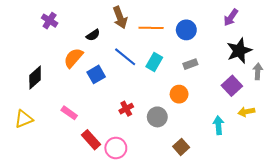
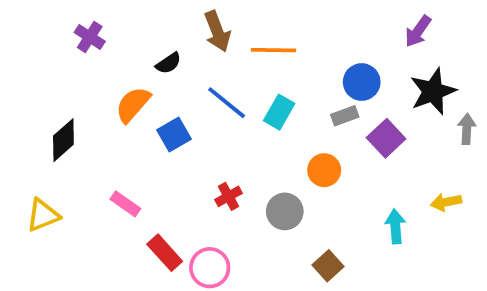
blue circle: (186, 30) -> (362, 82), moved
purple square: (232, 86) -> (386, 138), moved

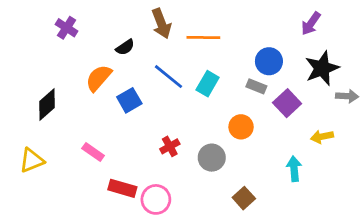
gray rectangle: (345, 116) -> (256, 86), turned 42
gray arrow: (467, 129) -> (347, 96), turned 90
yellow arrow: (446, 202) -> (322, 137), moved
red rectangle: (165, 253) -> (122, 188), turned -32

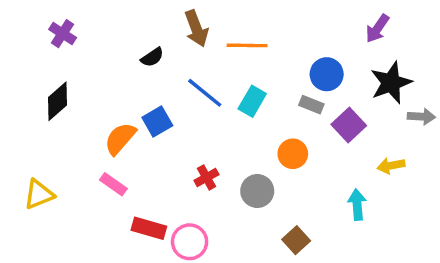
purple cross: (67, 28) -> (63, 34), moved
orange semicircle: (99, 78) -> (120, 139), moved
black diamond: (47, 105) -> (57, 101), moved

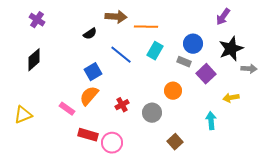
brown arrow: (196, 28) -> (116, 17), turned -65
cyan rectangle: (252, 101) -> (155, 51), moved
orange semicircle: (120, 139) -> (89, 96), moved

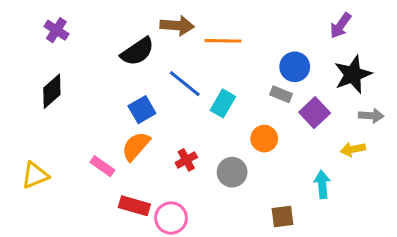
black semicircle: (90, 34) -> (137, 52), size x1.6
cyan rectangle: (155, 51) -> (223, 103), moved
gray arrow: (249, 69) -> (371, 116), moved
brown square: (175, 142) -> (283, 216), moved, turned 35

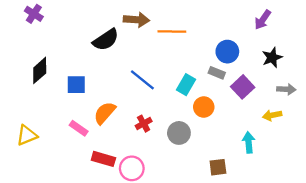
purple cross: (56, 30) -> (34, 14), moved
black star: (353, 74) -> (272, 57), size x0.7
blue line: (185, 84) -> (142, 80), moved
cyan rectangle: (223, 103) -> (186, 85), moved
blue square: (142, 110) -> (76, 85), moved, turned 30

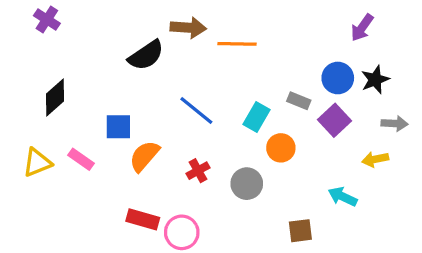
blue circle: (227, 52) -> (338, 78), moved
blue square: (76, 85) -> (118, 127), moved
pink rectangle: (79, 128) -> (81, 159), moved
yellow triangle: (27, 135) -> (37, 162), moved
cyan arrow: (249, 142) -> (343, 197), turned -60

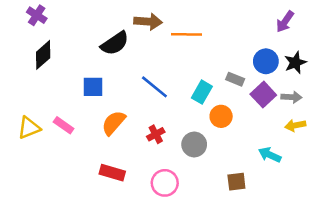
black diamond: (55, 97) -> (43, 55), moved
gray arrow: (395, 123) -> (291, 97), moved
blue square: (118, 127) -> (93, 87), moved
pink circle: (182, 232) -> (165, 183), moved

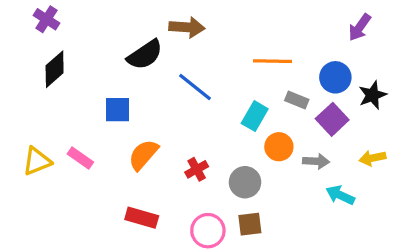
orange line: (186, 34) -> (272, 61), moved
black star: (295, 63) -> (372, 95), moved
blue line: (154, 87) -> (195, 87), moved
gray arrow: (291, 97) -> (316, 161), moved
brown square: (236, 182) -> (250, 224), moved

